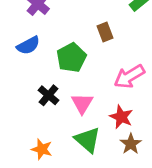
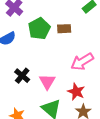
brown rectangle: (105, 32) -> (64, 29), turned -72
green pentagon: (71, 58) -> (39, 29), moved

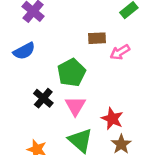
green pentagon: (39, 29) -> (71, 73), moved
pink arrow: (82, 62) -> (120, 52), moved, size x0.7

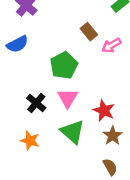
brown rectangle: (97, 38) -> (89, 32), turned 54
black cross: (43, 98) -> (36, 103), moved

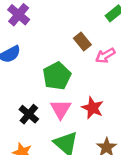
red star: (104, 111) -> (93, 108), moved

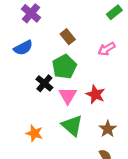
brown rectangle: (82, 42) -> (68, 37), moved
black cross: (29, 114) -> (44, 83), moved

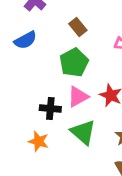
black cross: (44, 83) -> (50, 109), moved, turned -35
pink triangle: (68, 96) -> (78, 97), turned 30

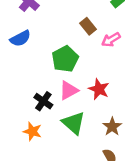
brown rectangle: (78, 27) -> (88, 26), moved
black cross: (50, 109) -> (43, 101), turned 30

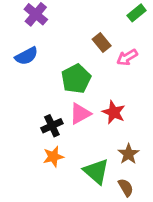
black cross: (43, 101) -> (52, 126), turned 30
green triangle: (74, 123) -> (96, 171), moved
orange star: (32, 131) -> (53, 157), moved, turned -30

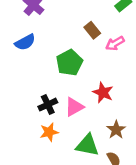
pink triangle: (80, 114) -> (74, 107), moved
green triangle: (96, 171) -> (87, 145), turned -30

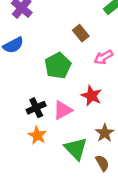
pink arrow: (115, 43) -> (103, 57), moved
orange star: (49, 132) -> (37, 135), turned -30
green triangle: (87, 145) -> (76, 149), turned 35

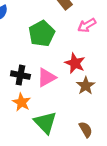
black cross: (36, 108) -> (20, 75), turned 36
brown star: (105, 133) -> (86, 86), moved
green triangle: (76, 149) -> (45, 122), moved

